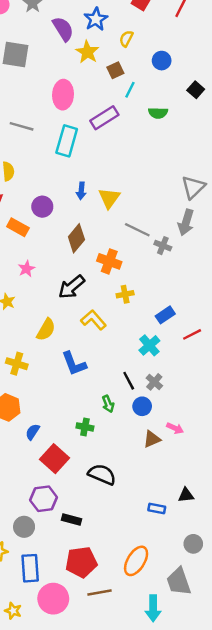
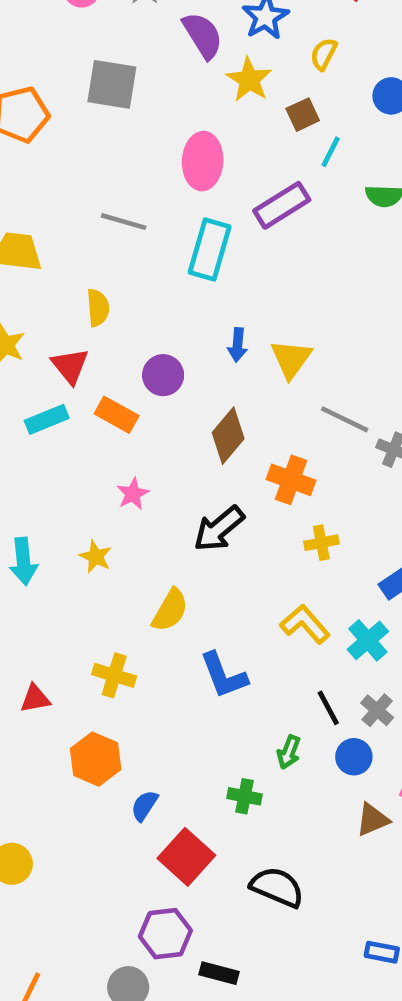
yellow L-shape: (93, 320) -> (305, 624), moved
green arrow: (108, 404) -> (289, 752), turned 42

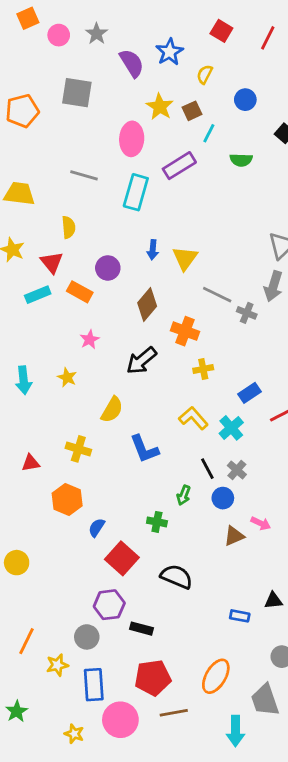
yellow star: (249, 80) -> (160, 107), moved

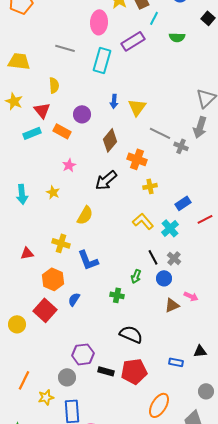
blue L-shape: (144, 449) -> (88, 260), moved
red square: (122, 558) -> (45, 310), moved
red pentagon: (153, 678) -> (134, 371), moved

